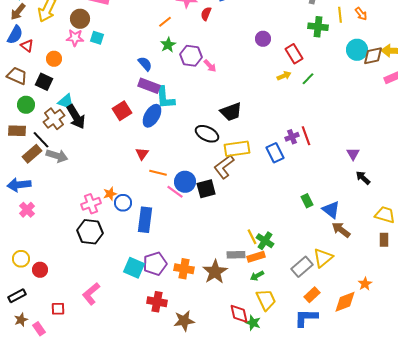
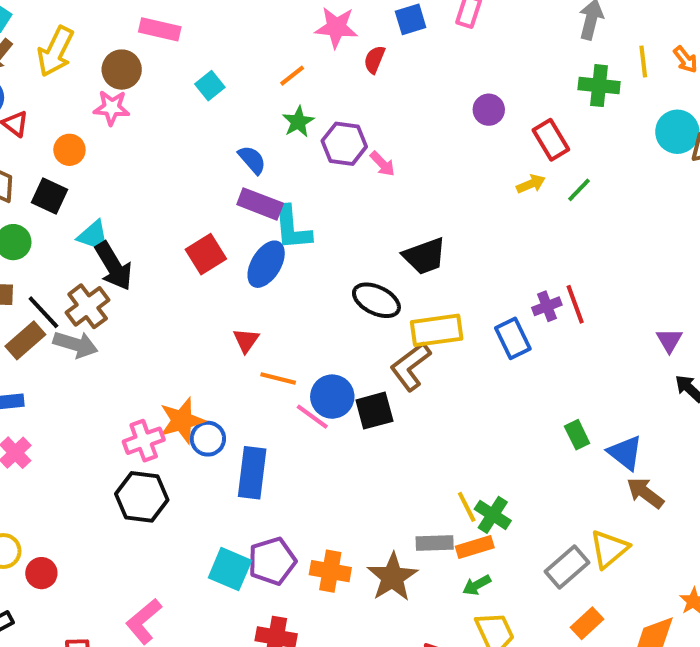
cyan square: (97, 38) -> (210, 86), moved, turned 32
brown cross: (54, 119) -> (88, 306), moved
orange star: (110, 194) -> (182, 421), size x1.6

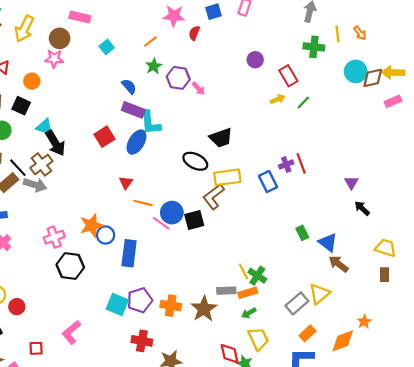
pink cross: (144, 441) -> (54, 237), moved

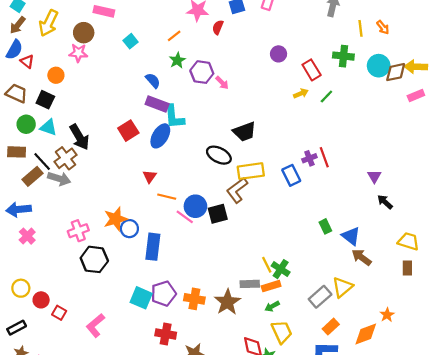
green cross: (314, 47) -> (343, 56), moved
cyan triangle: (45, 127) -> (48, 127), moved
red square: (36, 348) -> (59, 313), moved, turned 32

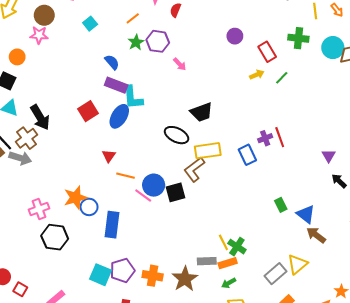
purple hexagon: (202, 72) -> (158, 41), moved

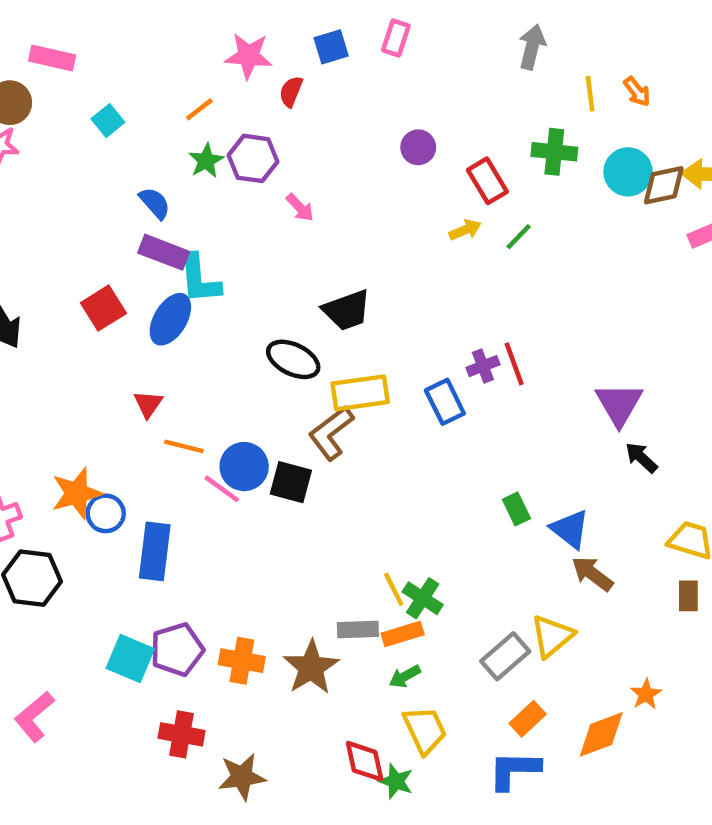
purple triangle: (329, 156) -> (619, 404), size x1.6
black square: (176, 192) -> (291, 482), turned 30

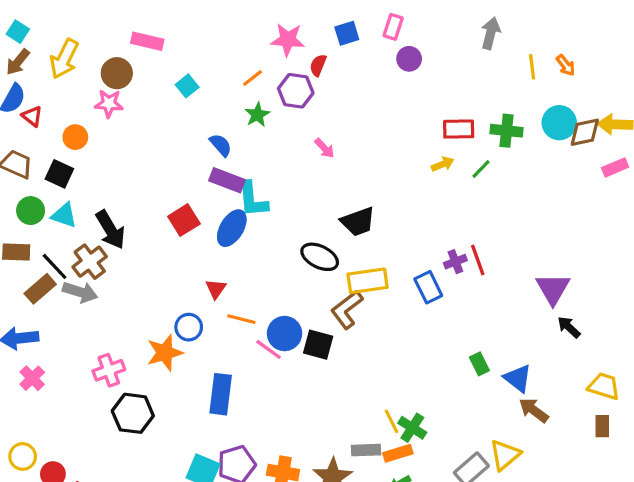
purple circle: (418, 147) -> (409, 59), moved
green cross: (554, 152) -> (507, 131), moved
purple hexagon: (253, 158) -> (296, 91), moved
red rectangle: (487, 181) -> (459, 129), turned -60
blue circle: (106, 513) -> (189, 327), moved

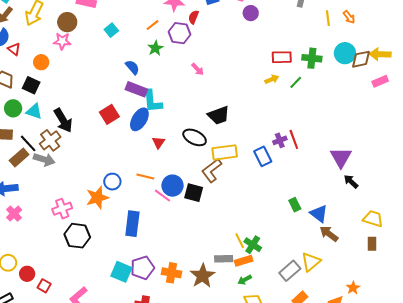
red triangle: (216, 289) -> (158, 142), moved

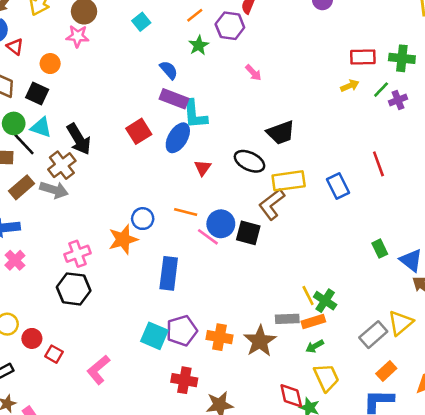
purple cross: (280, 140) -> (398, 100), moved
black line: (28, 143) -> (24, 144), moved
black hexagon: (77, 236) -> (74, 289), moved

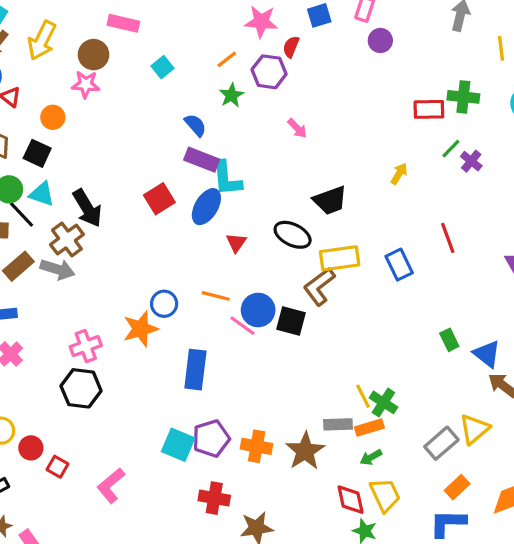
green cross: (402, 58) -> (463, 97), moved
yellow arrow: (350, 86) -> (399, 174), moved, turned -36
purple cross: (398, 100) -> (471, 161), turned -30
red diamond: (291, 396) -> (351, 500), moved

